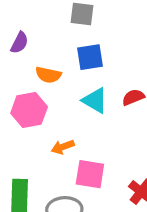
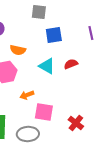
blue square: (90, 57) -> (54, 35), moved

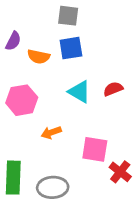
blue square: (54, 35) -> (71, 48), moved
orange semicircle: (18, 50) -> (39, 57), moved
pink square: (44, 112) -> (95, 149), moved

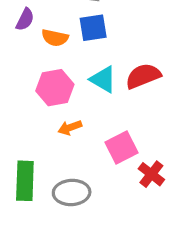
red semicircle: (113, 89) -> (143, 76), size x1.5
pink hexagon: (22, 100) -> (55, 88), moved
pink square: (95, 149) -> (121, 148), turned -36

